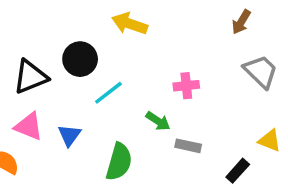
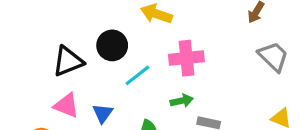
pink cross: (186, 86) -> (186, 58), moved, size x1.5
green arrow: (158, 121) -> (182, 101), turned -45

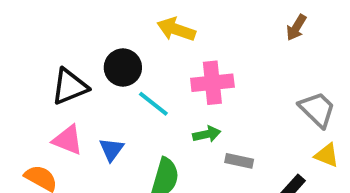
gray trapezoid: (273, 57) -> (317, 109), moved
cyan line: (137, 75) -> (153, 104), turned 76

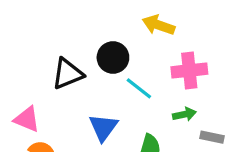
pink triangle: (68, 140) -> (27, 119), moved
blue triangle: (111, 149) -> (103, 127), size x1.4

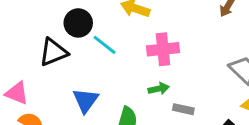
black circle: (113, 58) -> (78, 23), moved
cyan line: (139, 88) -> (105, 45), moved

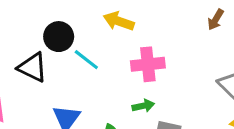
black triangle: (53, 52) -> (32, 67), turned 48

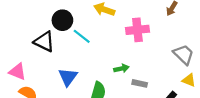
pink cross: (148, 64) -> (137, 30), moved

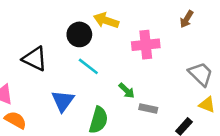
black circle: (62, 20) -> (79, 34), moved
cyan line: (82, 36) -> (88, 66), moved
green arrow: (121, 68) -> (127, 91), turned 56

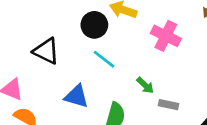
pink cross: (146, 45) -> (166, 36), turned 32
blue triangle: (63, 101) -> (76, 96), turned -50

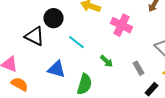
black circle: (94, 25) -> (54, 18), moved
gray rectangle: (169, 105) -> (139, 68), moved, turned 48

